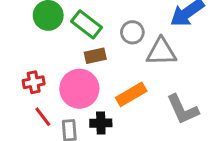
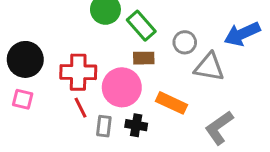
red cross: (34, 82) -> (78, 72), size x1.6
orange rectangle: (131, 94) -> (171, 103), turned 44
gray L-shape: (183, 109) -> (219, 128), turned 68

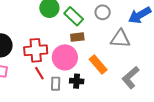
gray circle: (185, 42) -> (103, 12), moved
orange rectangle: (171, 103) -> (98, 64), turned 30

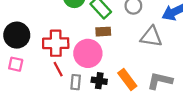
orange rectangle: (98, 64) -> (127, 80), moved
gray L-shape: (131, 78) -> (160, 81), turned 50

